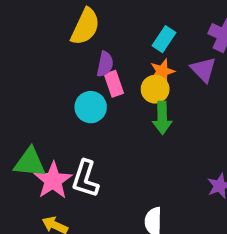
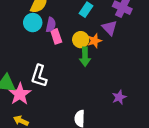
orange star: (162, 71) -> (95, 41), moved
cyan circle: (91, 107) -> (33, 23), moved
white L-shape: (85, 179) -> (39, 76), moved

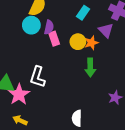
green arrow: (85, 57) -> (90, 68), moved

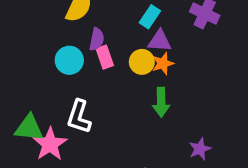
cyan circle: (31, 25) -> (69, 60), moved
purple triangle: (106, 30) -> (160, 41), moved, turned -42

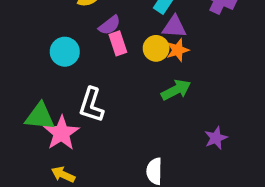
purple semicircle: (97, 39) -> (110, 25), turned 40
cyan circle: (69, 60) -> (65, 52), moved
green arrow: (161, 102) -> (176, 90), turned -116

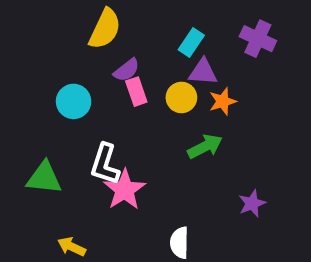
orange star: (178, 50) -> (223, 101), moved
pink star: (61, 133) -> (125, 190), moved

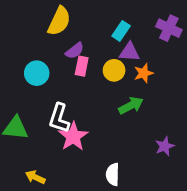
pink rectangle: (136, 92) -> (82, 66), turned 30

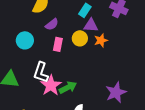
pink rectangle: (82, 66) -> (58, 44), moved
green arrow: (131, 105) -> (68, 87), moved
purple star: (165, 146) -> (116, 92), size x1.5

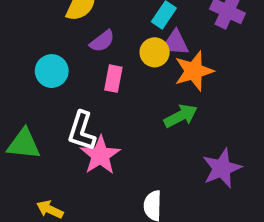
yellow circle: (80, 38) -> (155, 52), moved
orange star: (101, 40) -> (194, 71), size x1.5
green arrow: (68, 87) -> (181, 116), moved

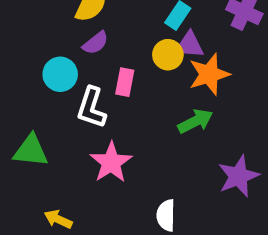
purple semicircle: (102, 41) -> (95, 43), moved
white L-shape: (82, 131) -> (91, 108), moved

